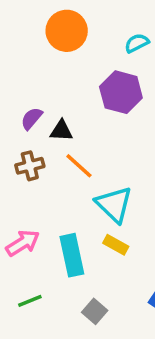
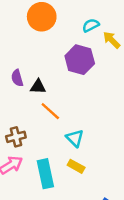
purple semicircle: (32, 118) -> (17, 78), turned -56
brown cross: (30, 166) -> (16, 137), moved
cyan triangle: (114, 204) -> (75, 138), size x0.7

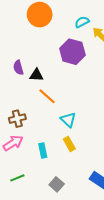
yellow rectangle: (76, 166) -> (69, 144), turned 32
cyan rectangle: (45, 174) -> (43, 150), size x0.6

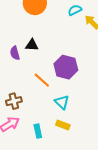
purple hexagon: (72, 52) -> (66, 67), moved
black triangle: (36, 75) -> (32, 45), moved
yellow rectangle: (69, 144) -> (63, 125), turned -40

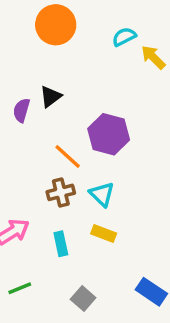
black triangle: (32, 45) -> (51, 97), turned -40
purple semicircle: (15, 53) -> (21, 110), turned 32
brown cross: (14, 101) -> (61, 192), moved

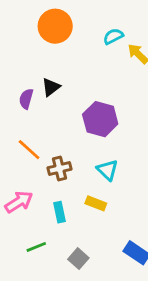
orange line: (68, 156) -> (29, 150), moved
cyan triangle: (102, 194) -> (107, 170), moved
green line: (20, 288) -> (36, 247), moved

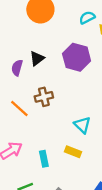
purple hexagon: (100, 119) -> (77, 57), moved
brown cross: (60, 169) -> (44, 97), moved

